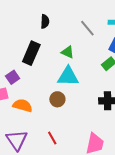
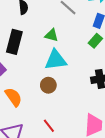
orange semicircle: (23, 105) -> (13, 97), turned 48

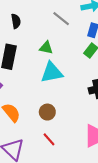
brown circle: (48, 85) -> (47, 112), moved

